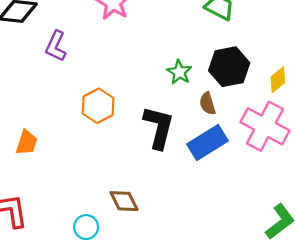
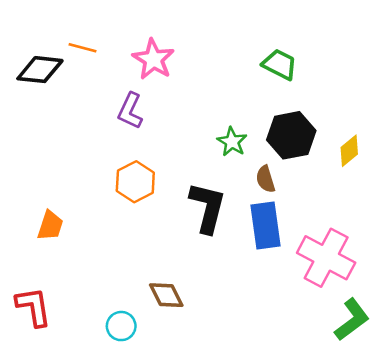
purple L-shape: (56, 46) -> (130, 111), moved
pink cross: (265, 126) -> (326, 258), moved
blue rectangle: (207, 143) -> (265, 226), turned -66

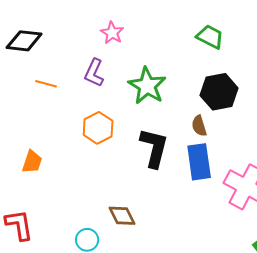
orange line: (82, 48) -> (46, 84), moved
pink star: (153, 59) -> (112, 33), size x0.7
green star: (232, 142) -> (147, 86), moved, size x1.6

